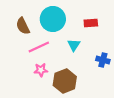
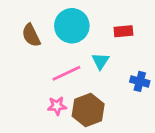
pink line: (39, 47) -> (66, 73), moved
pink star: (41, 70) -> (57, 106), moved

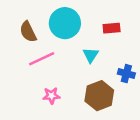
pink line: (66, 73) -> (42, 59), moved
brown hexagon: (88, 110) -> (99, 96), moved

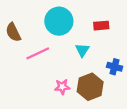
brown semicircle: (28, 32) -> (13, 32), moved
pink star: (51, 96) -> (62, 87), moved

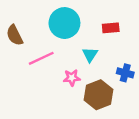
pink star: (62, 87) -> (72, 78), moved

